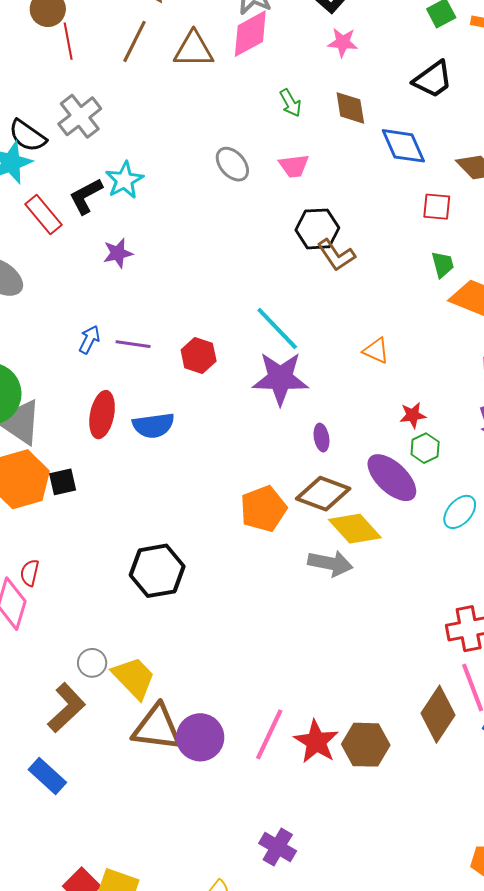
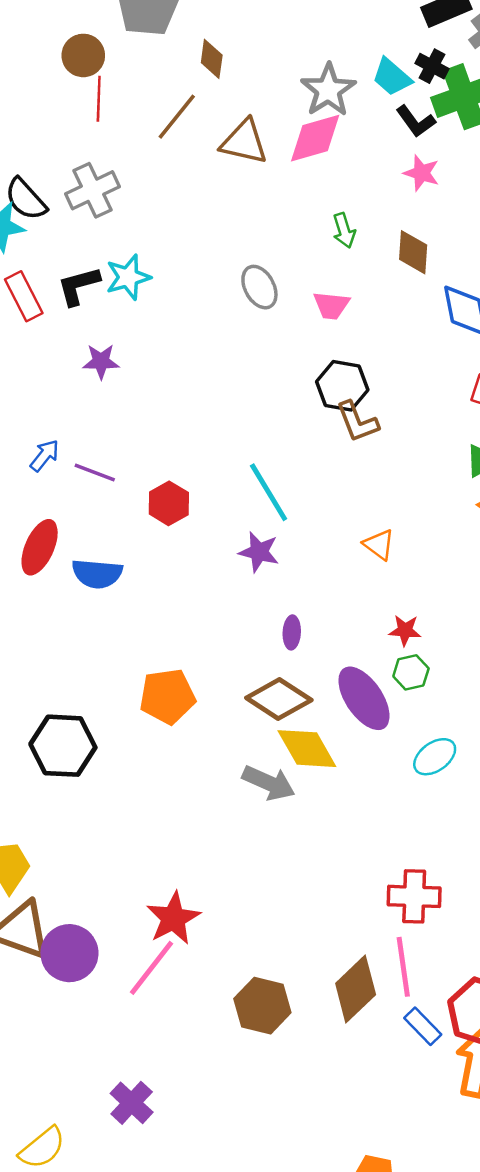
purple star: (280, 378) -> (259, 552), size x0.6
orange pentagon: (263, 509) -> (167, 696), moved
red star: (316, 742) -> (173, 918), moved

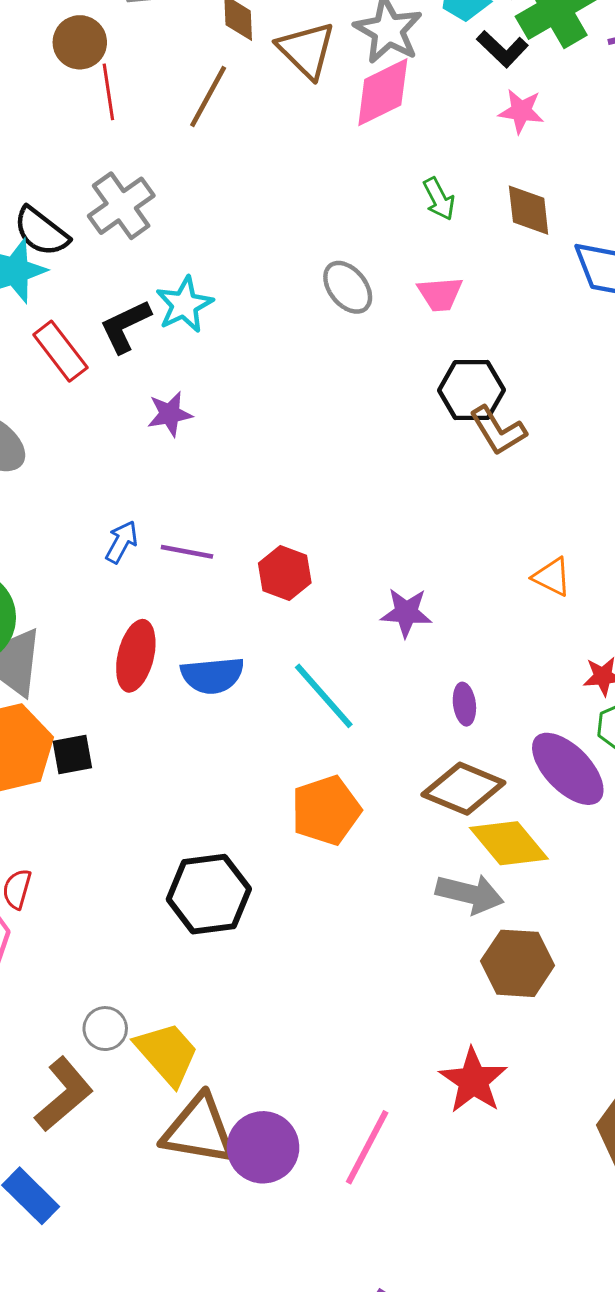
brown triangle: (244, 142) -> (306, 50), moved, turned 42
cyan line: (269, 492) -> (324, 696), moved
red star: (173, 918) -> (473, 1081), moved
brown hexagon: (262, 1006) -> (518, 963), moved

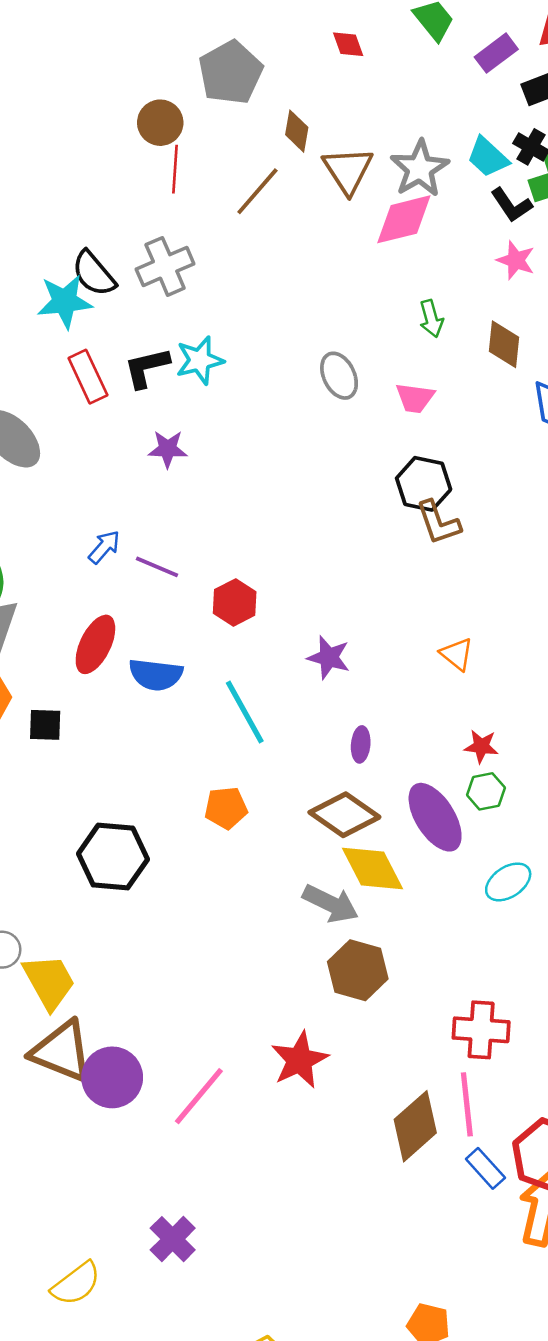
black square: (72, 755) -> (45, 725), moved
orange pentagon: (326, 810) -> (226, 808), size x0.7

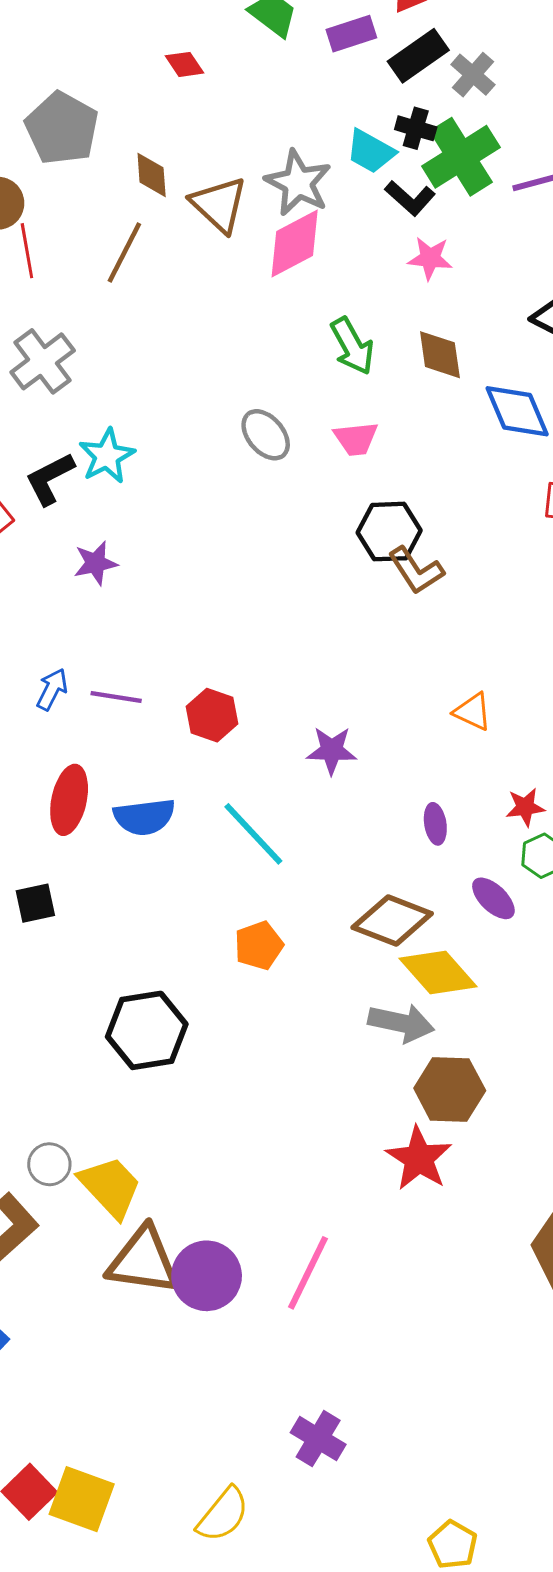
purple rectangle: (496, 53) -> (351, 34), turned 33
green arrow: (431, 319) -> (352, 346), size x1.4
purple ellipse: (361, 744) -> (435, 824), moved
purple ellipse: (435, 817) -> (493, 898), size x0.6
red star: (300, 1060) -> (419, 1158), moved

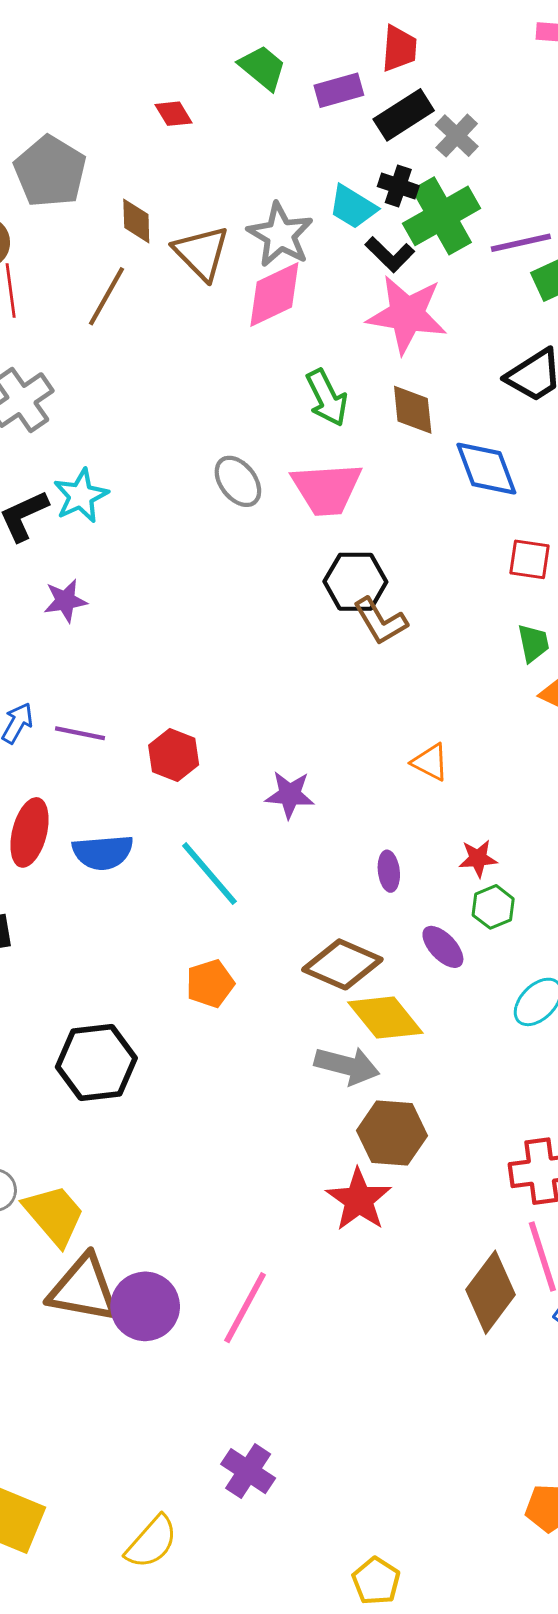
pink star: (430, 258) -> (407, 314), size x1.8
pink trapezoid: (356, 439) -> (327, 489), size x1.6

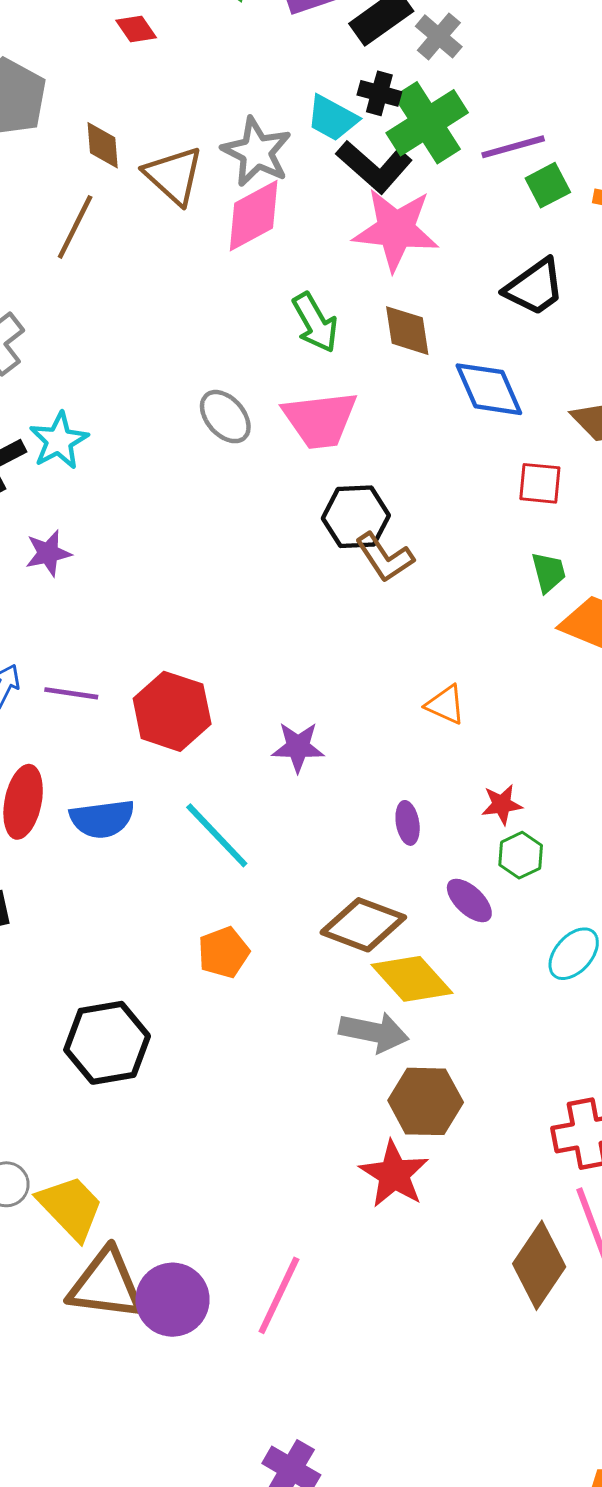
black L-shape: (390, 254) -> (374, 167), size x1.4
red hexagon: (174, 755) -> (172, 711), size x1.4

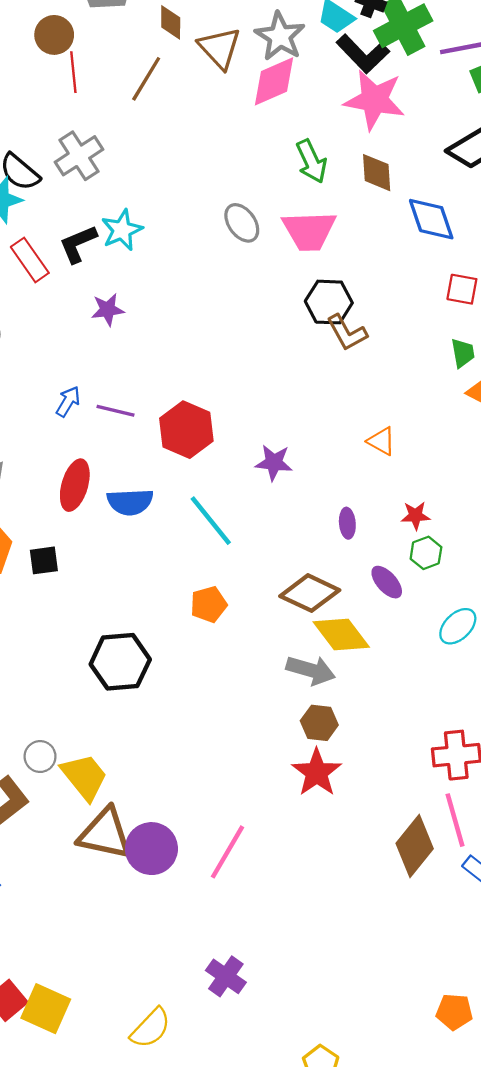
brown hexagon: (426, 1101) -> (319, 723), moved, size x0.7

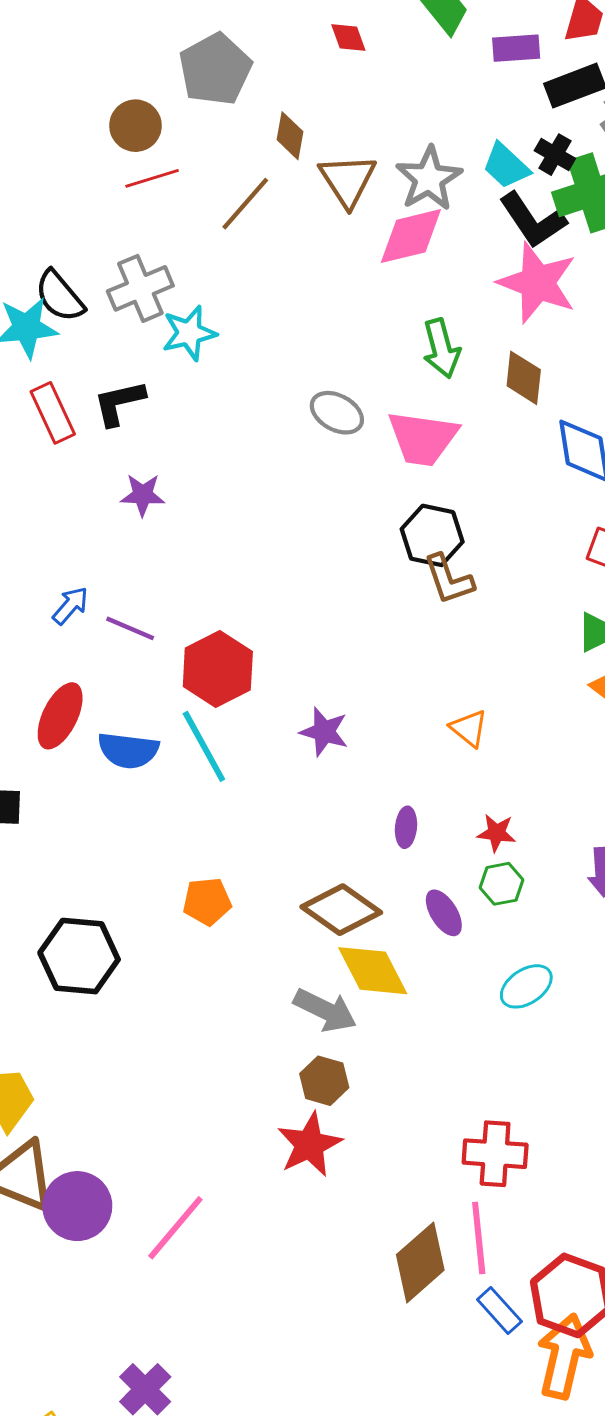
red line: (73, 72) -> (152, 178), turned 69
gray ellipse: (242, 223) -> (337, 413), turned -36
cyan star: (122, 230) -> (189, 333), moved
cyan line: (211, 521) -> (204, 746), moved

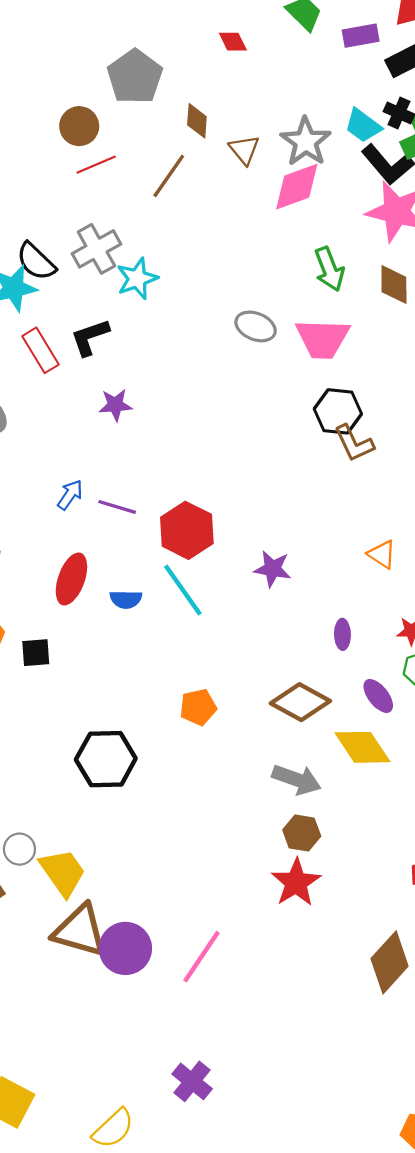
brown triangle: (348, 180) -> (244, 150), size x0.7
blue semicircle: (128, 750) -> (126, 599), size x0.7
yellow diamond: (373, 971) -> (362, 747), moved

